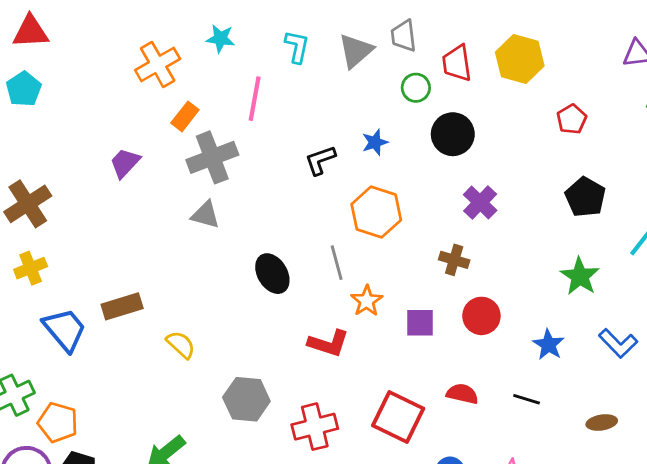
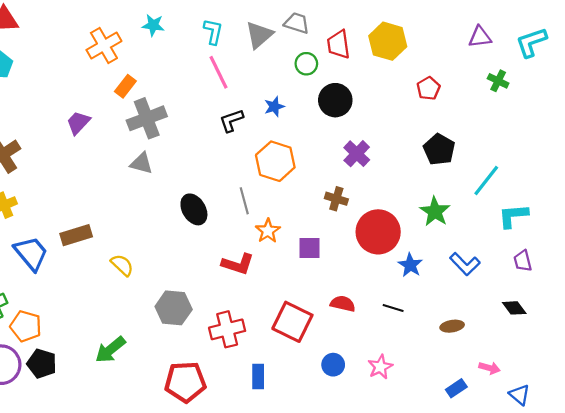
gray trapezoid: (404, 36) -> (297, 23), turned 115
pink line: (255, 99) -> (219, 72), moved, turned -36
red circle: (481, 316) -> (378, 232), moved, size x1.5

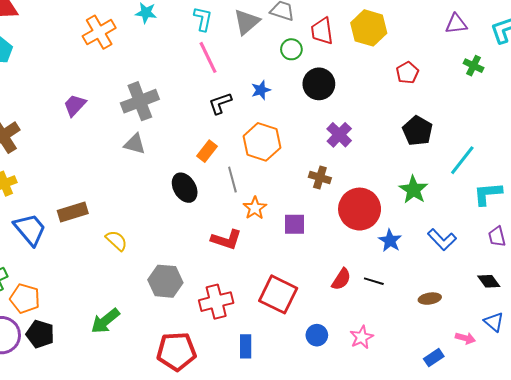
orange rectangle: (125, 86) -> (207, 151), moved
red semicircle: (343, 304) -> (341, 279), moved, turned 110
blue triangle: (520, 395) -> (494, 322), moved

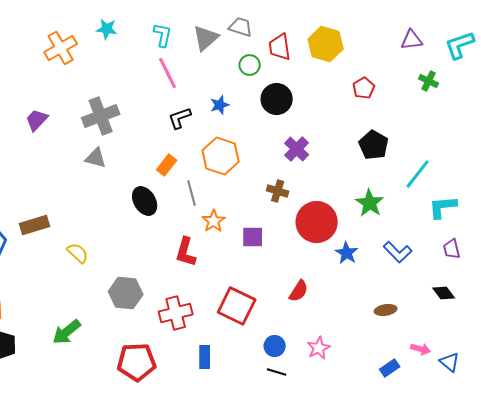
red L-shape: (226, 240) -> (186, 252), turned 88
black line: (374, 281) -> (277, 372), moved
blue triangle: (494, 322) -> (450, 362), moved

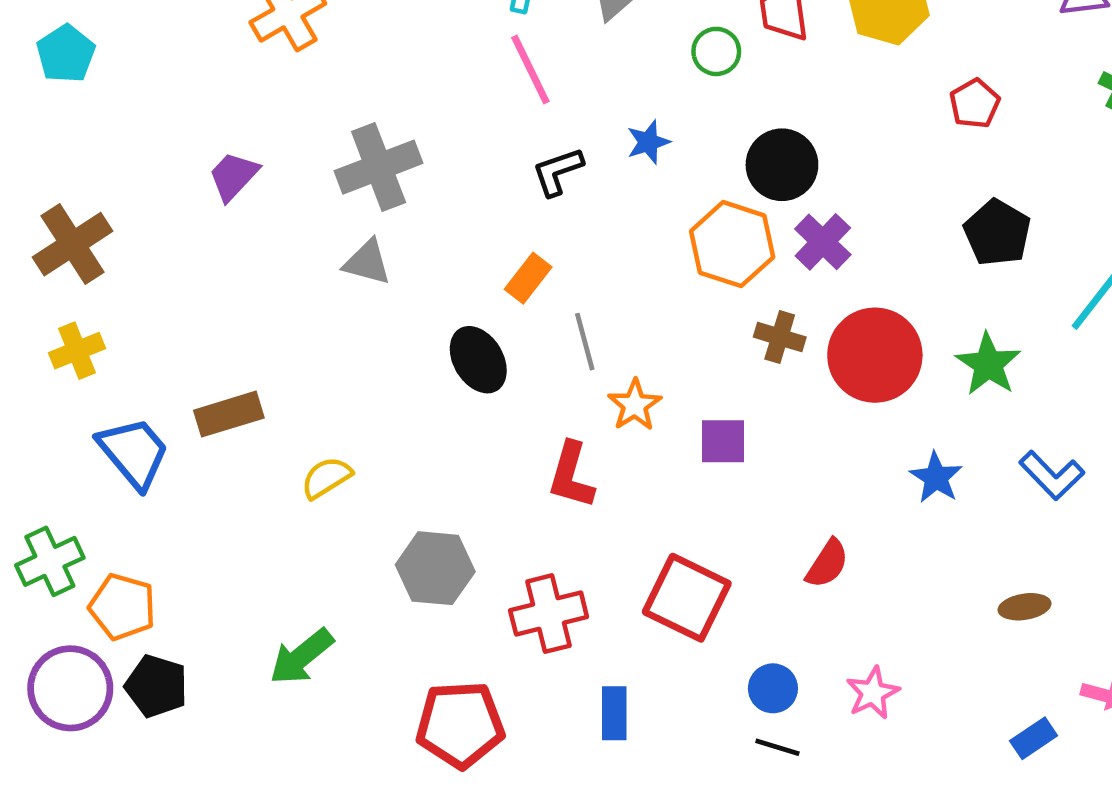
black circle: (277, 99) -> (782, 165), moved
orange hexagon: (221, 156) -> (732, 244), moved
red circle: (317, 222) -> (875, 355), moved
yellow semicircle: (78, 253) -> (326, 478), turned -75

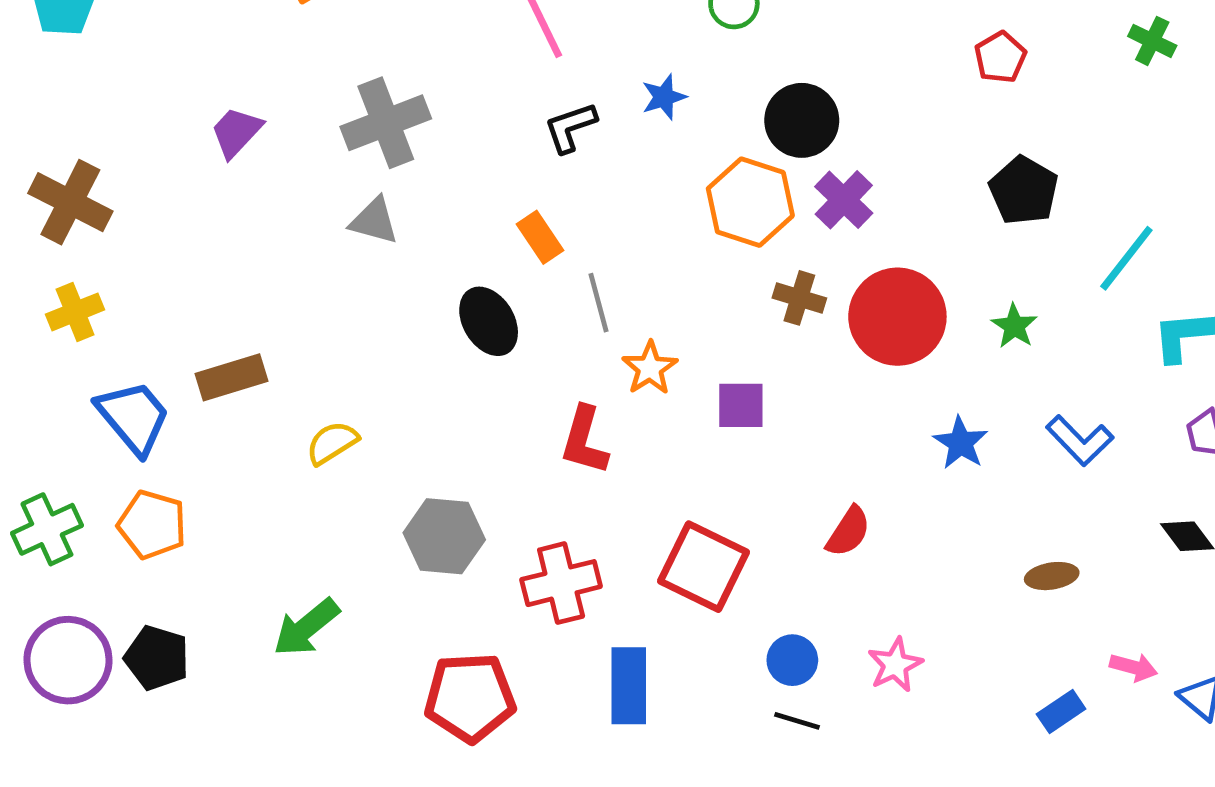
brown cross: (73, 244) -> (70, 202), turned -30
orange rectangle: (528, 278) -> (540, 237), turned -72
green star: (988, 364) -> (1014, 326), size x0.7
orange pentagon: (122, 607) -> (152, 525), moved
blue rectangle: (614, 713) -> (629, 686), size x1.4

